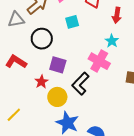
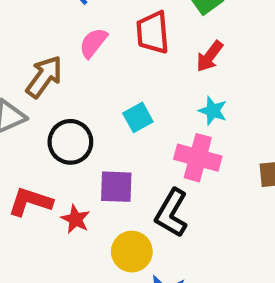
red arrow: (117, 15) -> (210, 56), turned 42
cyan square: (72, 22) -> (138, 117), moved
red star: (41, 82) -> (75, 219), moved

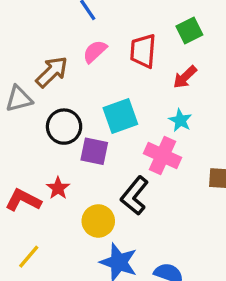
cyan square: (138, 117) -> (120, 116), size x1.5
purple square: (116, 187) -> (94, 151), moved
red L-shape: (30, 202) -> (23, 200), moved

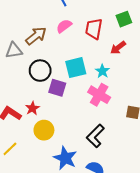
cyan star: (180, 120) -> (102, 71), moved
black L-shape: (135, 196) -> (95, 136), moved
yellow circle: (98, 221) -> (44, 130), moved

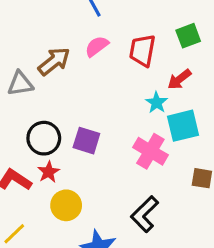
cyan square: (76, 68) -> (183, 126), moved
black circle: (40, 71) -> (44, 138), moved
cyan star: (102, 71) -> (157, 103), moved

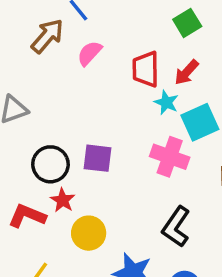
red trapezoid: (142, 50) -> (146, 69), moved
brown arrow: (54, 61) -> (47, 36), moved

